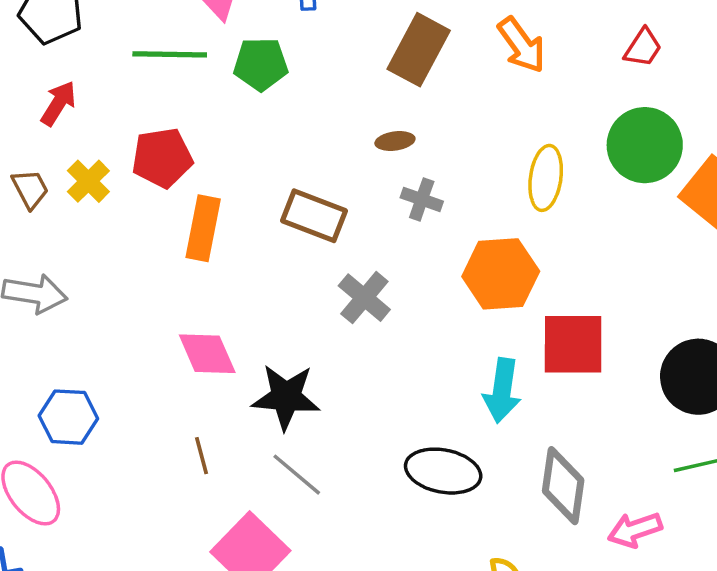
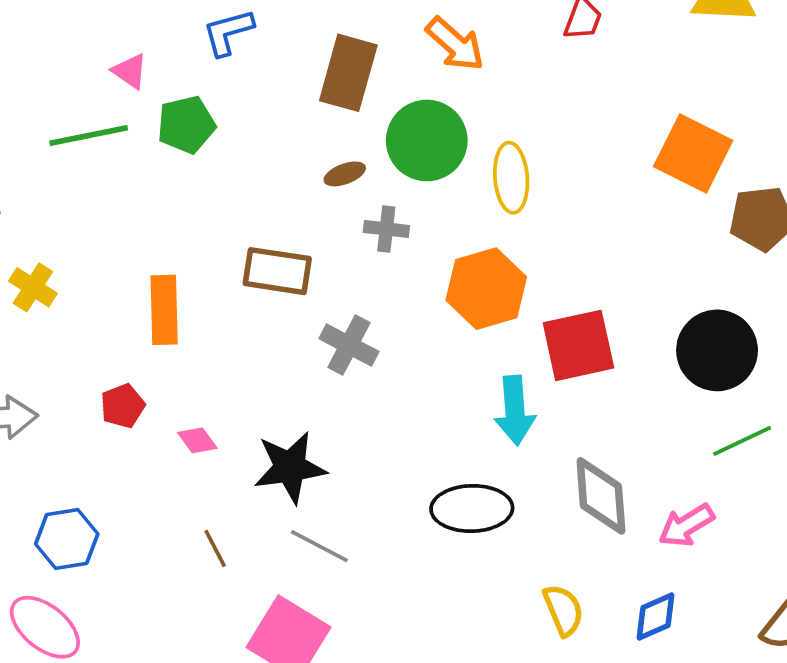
green circle: (645, 145) -> (427, 141), moved
red pentagon: (162, 158) -> (123, 406), moved, size x0.7
pink diamond: (207, 354) -> (197, 440), size x0.6

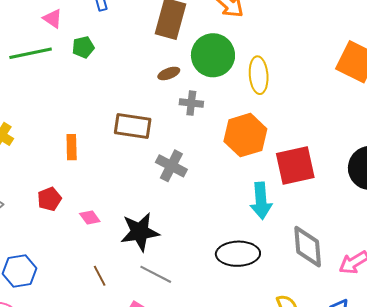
green pentagon: (186, 125) -> (83, 47), size x0.7
orange rectangle: (164, 310) -> (72, 147), size x0.7

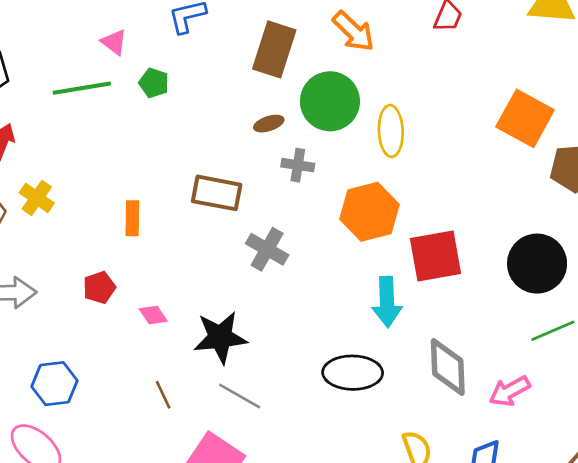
green pentagon: (83, 47) -> (154, 83), turned 30

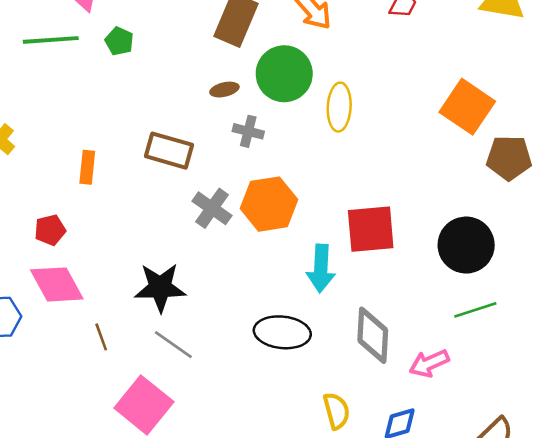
orange hexagon: (369, 212) -> (269, 204), moved
pink diamond: (153, 315) -> (57, 284), moved, size x2.0

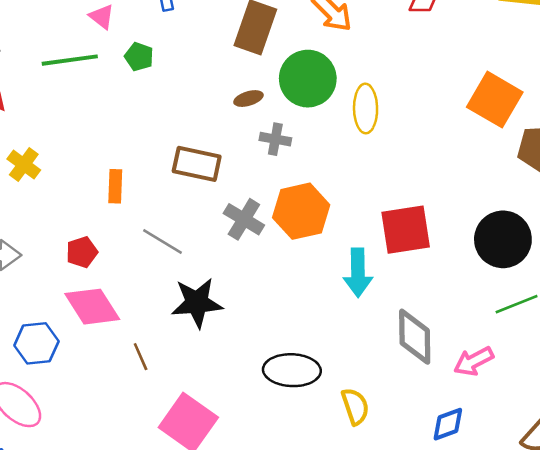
black ellipse: (282, 332) -> (292, 370), moved
gray line: (173, 345) -> (162, 242), moved
yellow semicircle: (336, 411) -> (355, 406), moved

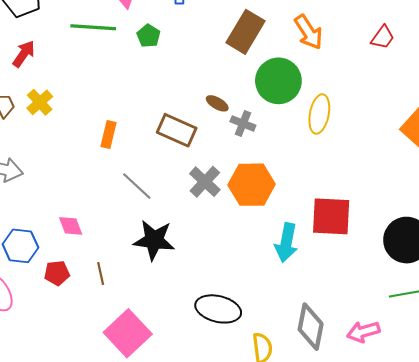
brown ellipse: (248, 99) -> (217, 103), moved, turned 35
red pentagon: (82, 252) -> (57, 273), moved
pink diamond: (92, 307) -> (71, 226), size x0.6
gray diamond: (415, 337) -> (311, 327), moved

